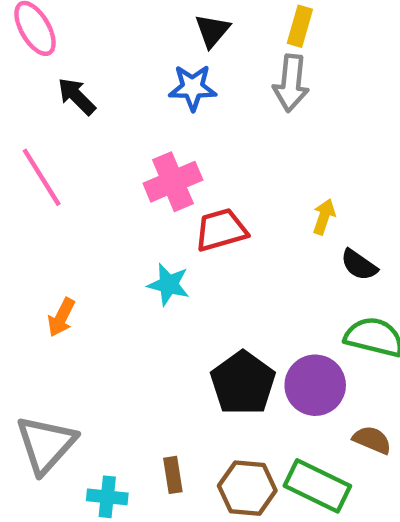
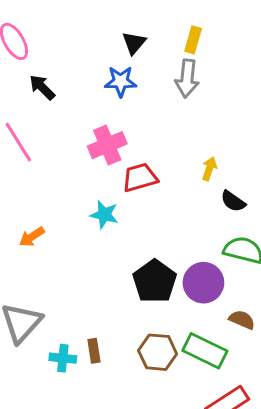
orange arrow: (61, 317) -> (32, 237), turned 30
brown rectangle: (173, 475) -> (94, 351), moved

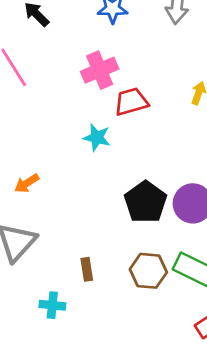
orange arrow: (32, 237) -> (27, 183), moved
cyan cross: (63, 358) -> (52, 305), moved

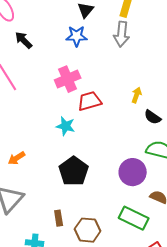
black pentagon: (146, 202) -> (74, 171), moved
brown hexagon: (148, 271) -> (88, 230), moved

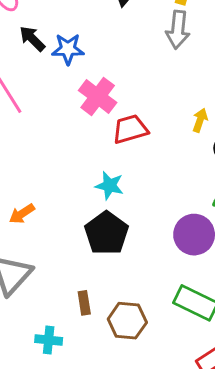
blue star: (77, 36) -> (68, 49), moved
pink cross: (68, 79) -> (98, 97), turned -30
cyan star: (66, 126) -> (109, 186), moved

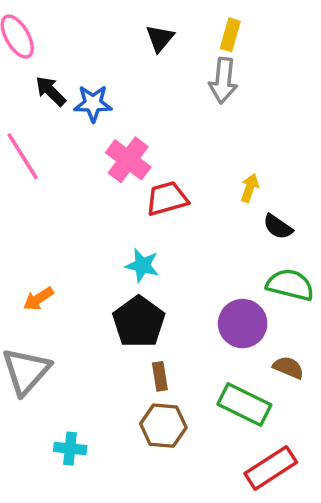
brown rectangle: (84, 303) -> (160, 376), moved

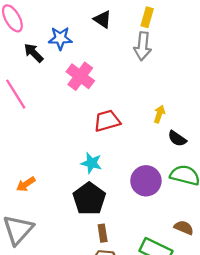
black triangle: (160, 38) -> (103, 19), turned -36
blue star: (93, 103) -> (60, 38), moved
pink cross: (128, 160) -> (80, 76), moved
purple circle: (243, 324) -> (146, 181), moved

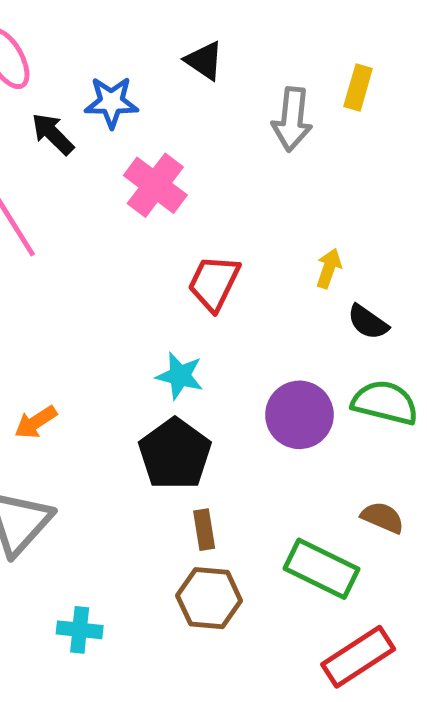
yellow rectangle: (147, 17) -> (358, 88), moved
red trapezoid: (107, 121) -> (214, 283), turned -48

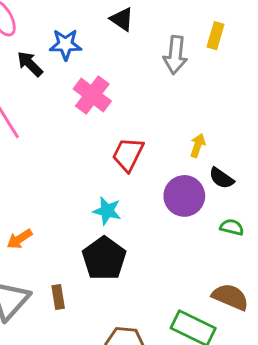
green semicircle: (385, 403) -> (232, 227), size x0.6
purple circle: (299, 415) -> (184, 196), moved
brown semicircle: (383, 517) -> (230, 297), size x1.4
brown rectangle: (204, 530) -> (58, 297), moved

